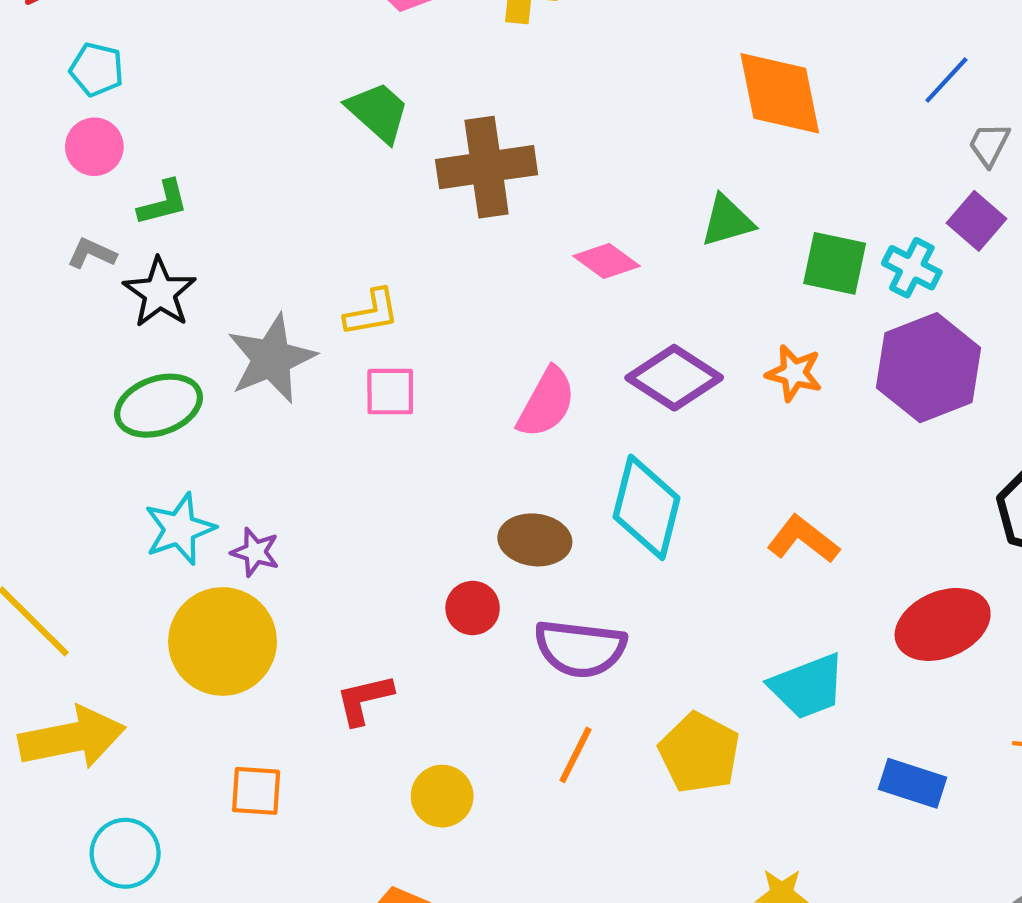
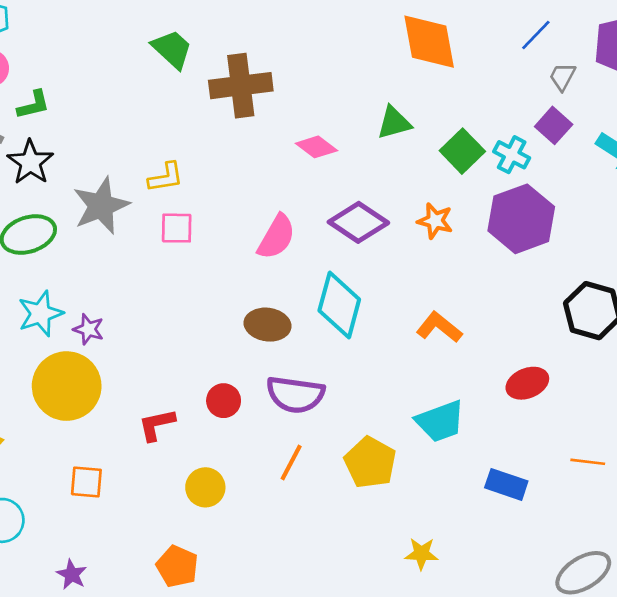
green square: (835, 263) -> (462, 151), turned 33
red circle: (473, 608) -> (224, 401), moved
red ellipse: (943, 624) -> (527, 383), size x0.7

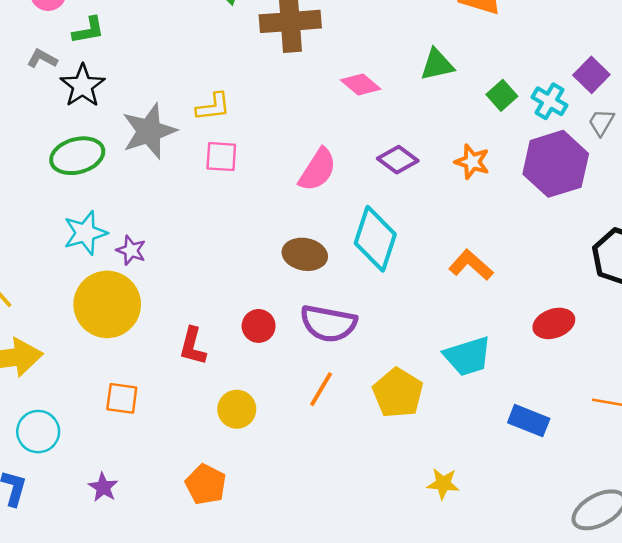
gray trapezoid: (562, 77) -> (601, 122), moved
green square: (462, 151) -> (502, 95), size x0.7
purple diamond: (358, 222) -> (398, 160), size x0.7
red L-shape: (157, 425) -> (193, 346), turned -66

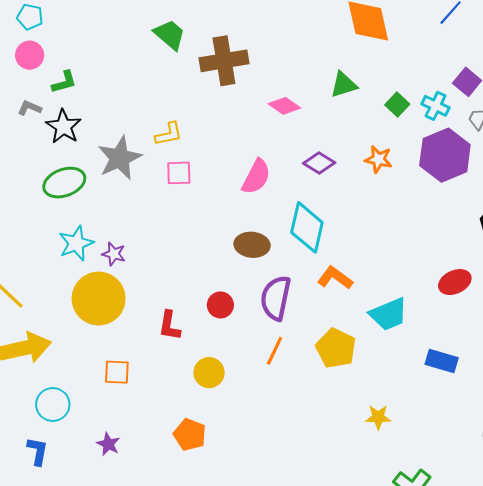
orange L-shape: (471, 265) -> (335, 278), moved
purple semicircle: (328, 323) -> (276, 298), turned 96

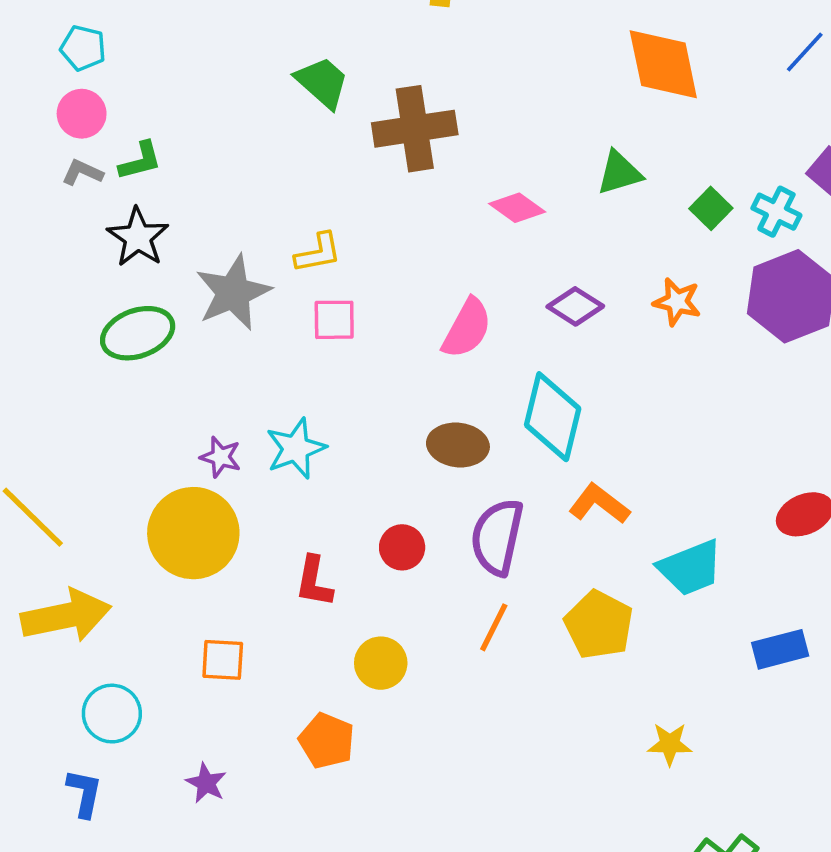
gray L-shape: (29, 108) -> (82, 172), moved
cyan star: (76, 243) -> (296, 449), moved
blue rectangle: (442, 361) -> (780, 649), turned -32
orange pentagon: (190, 435) -> (327, 741), moved

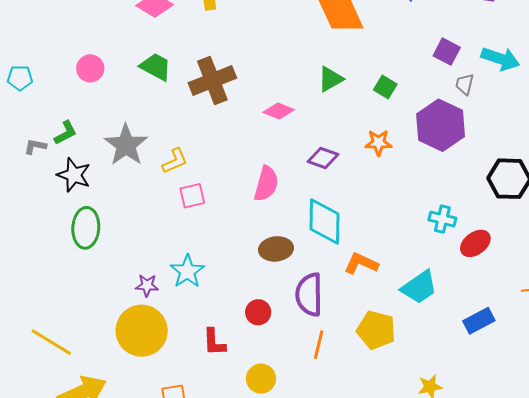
pink circle: (82, 114) -> (90, 68), moved
cyan cross: (776, 212) -> (442, 219), moved
gray star: (233, 293) -> (126, 145), moved
green ellipse: (138, 333) -> (86, 228), turned -54

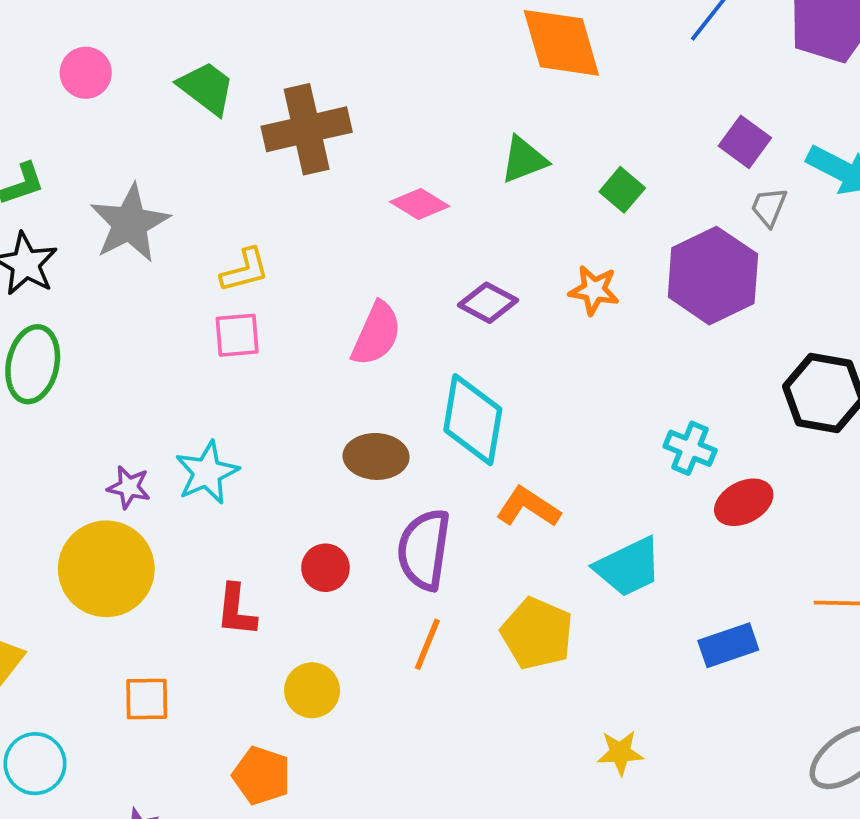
yellow L-shape: (175, 161) -> (245, 270), moved

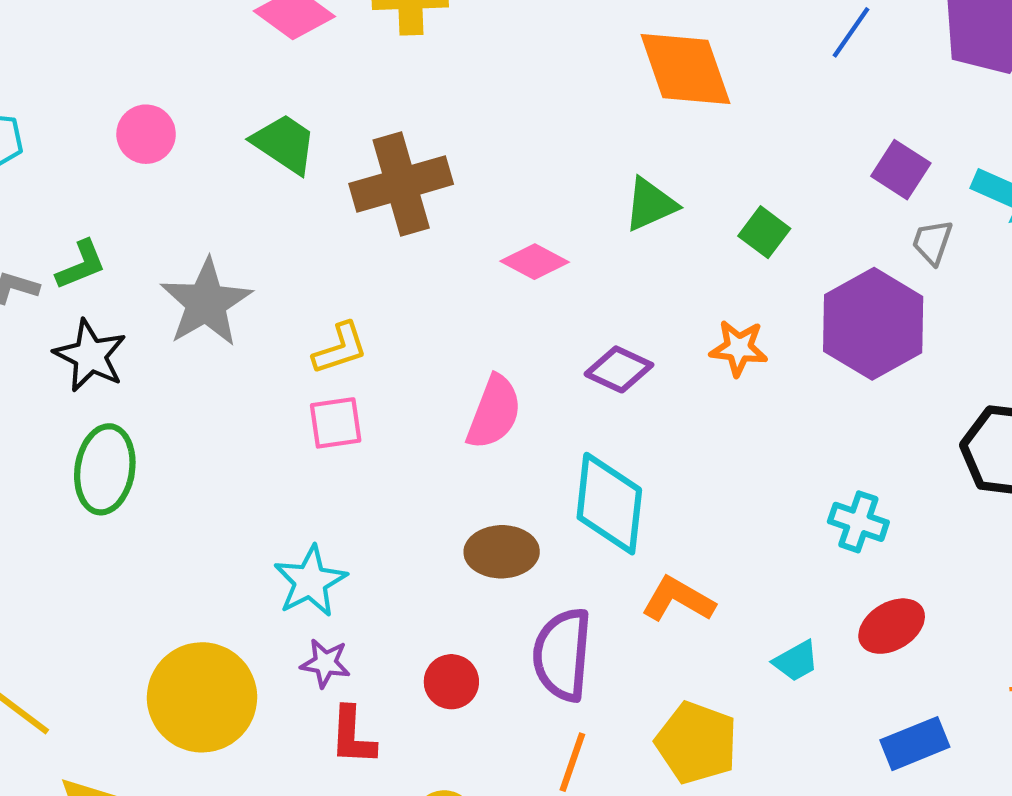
purple star: (129, 487) -> (325, 663), moved
red ellipse: (744, 502) -> (892, 626), moved
cyan trapezoid: (628, 567) -> (796, 661), size x0.6

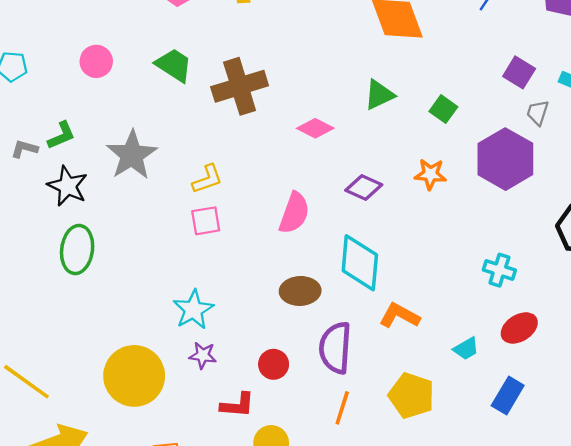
red L-shape: (353, 736) -> (237, 405), moved, turned -87
blue rectangle: (915, 744) -> (508, 395), moved, turned -36

